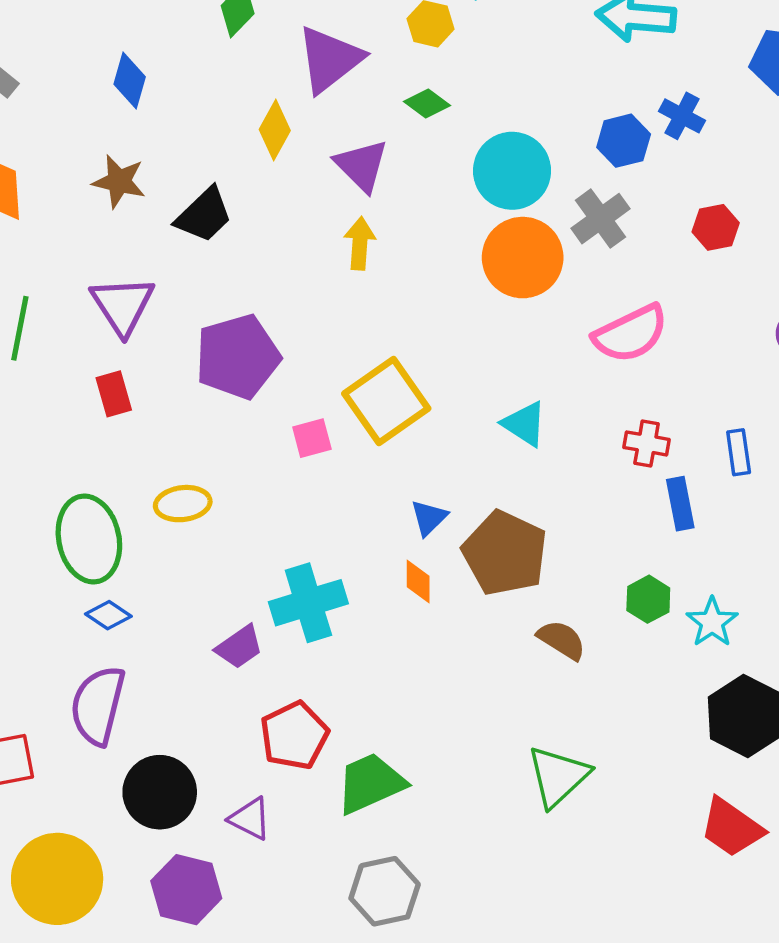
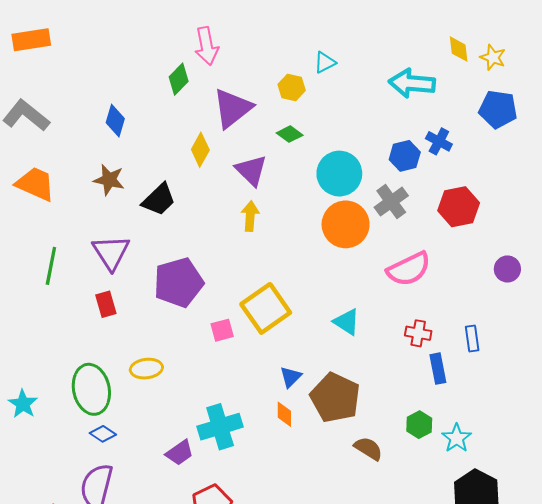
red hexagon: (716, 227) -> (459, 207), size x1.5

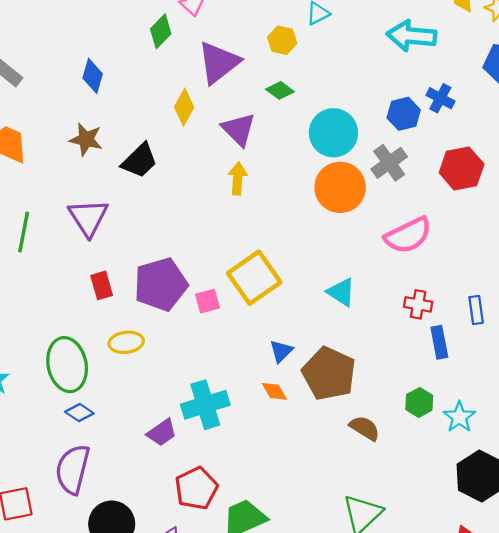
purple pentagon: (179, 282) -> (161, 284), moved
red rectangle: (106, 304) -> (102, 285), moved
orange diamond: (284, 414) -> (274, 391), turned -30

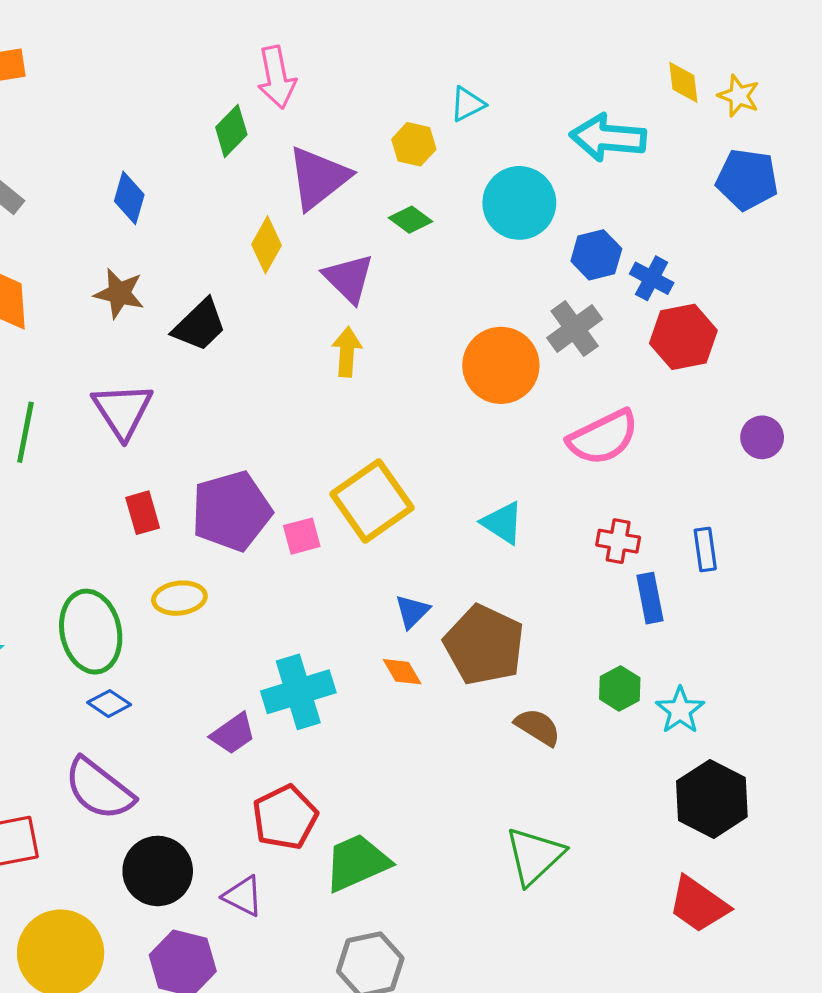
blue cross: (440, 98) -> (652, 278), moved
cyan circle: (333, 133) -> (519, 203), moved
purple semicircle: (73, 469) -> (99, 789), turned -66

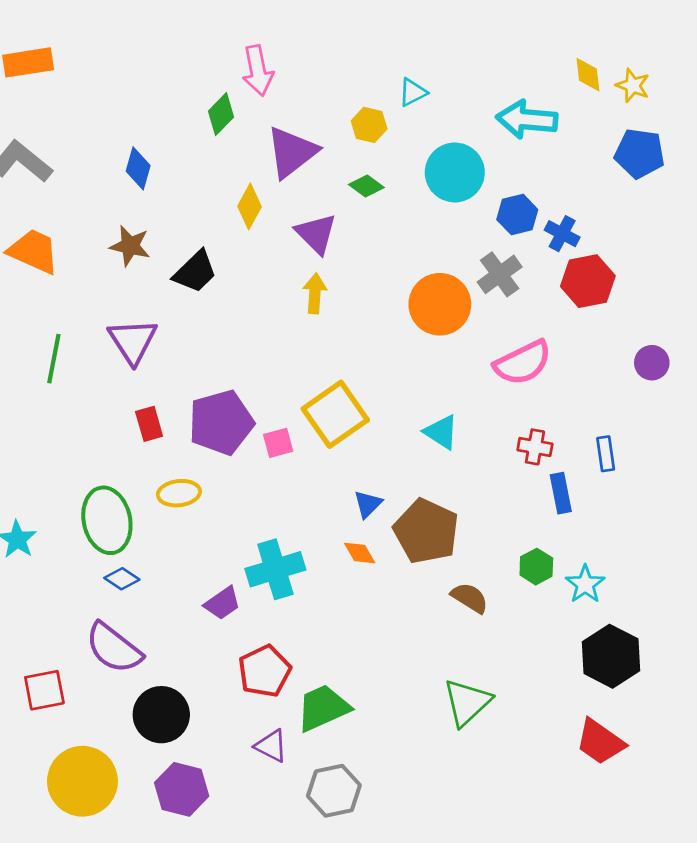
purple triangle: (243, 896) -> (271, 746), moved

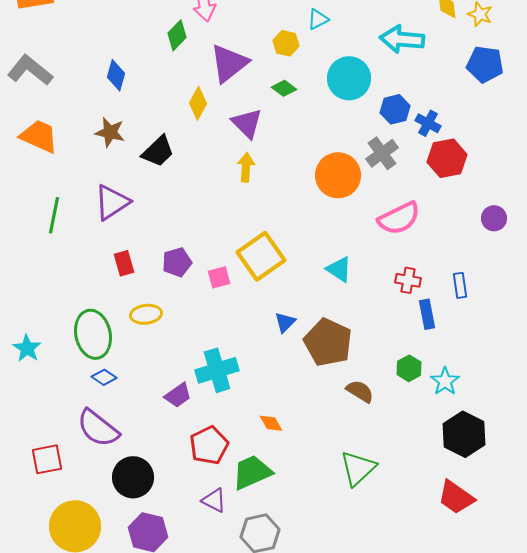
purple triangle: (133, 341) -> (112, 202), turned 30
purple pentagon: (221, 422) -> (177, 262), size x0.6
orange diamond: (360, 553) -> (271, 423), moved

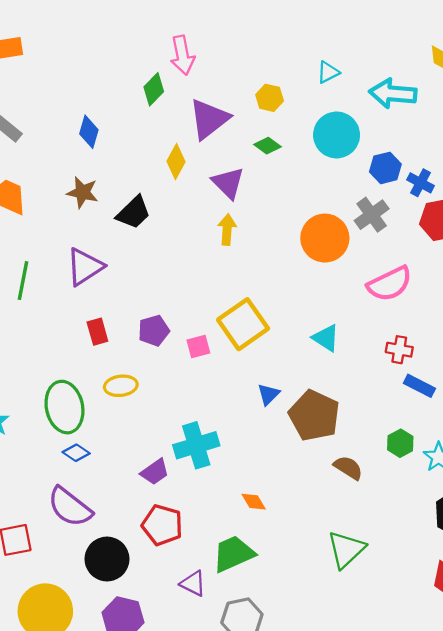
cyan triangle: (318, 19) -> (328, 72), moved
blue rectangle: (427, 314) -> (419, 386), turned -52
red pentagon: (209, 445) -> (162, 525), moved, turned -30

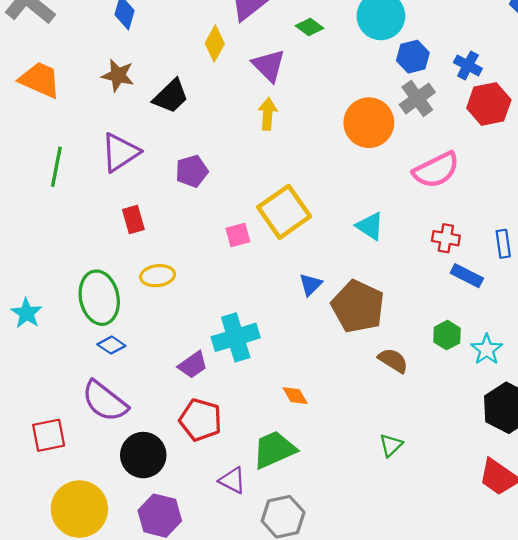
blue hexagon: (385, 168) -> (413, 57), moved
purple pentagon: (154, 331) -> (192, 171), moved
green triangle: (346, 549) -> (391, 445), size x0.6

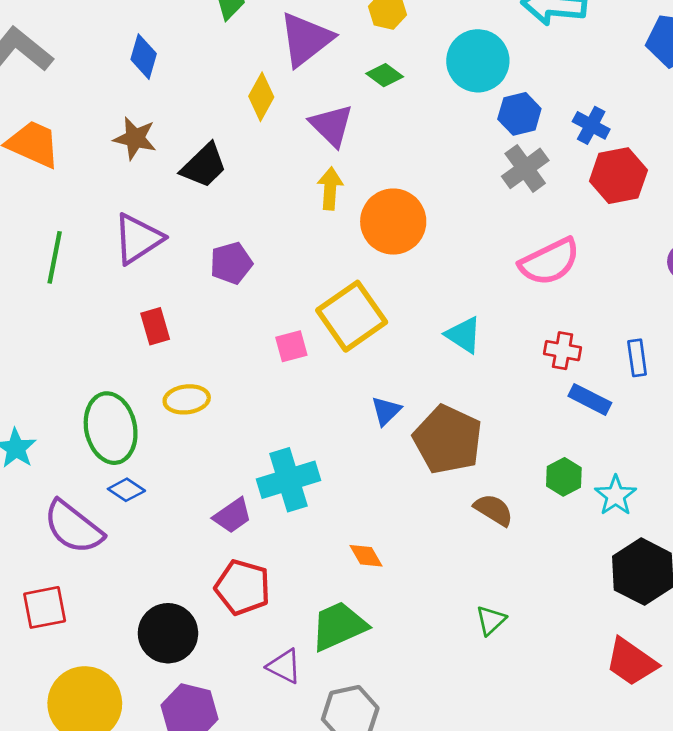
orange circle: (369, 123) -> (393, 222), moved
purple semicircle: (105, 401) -> (73, 527), moved

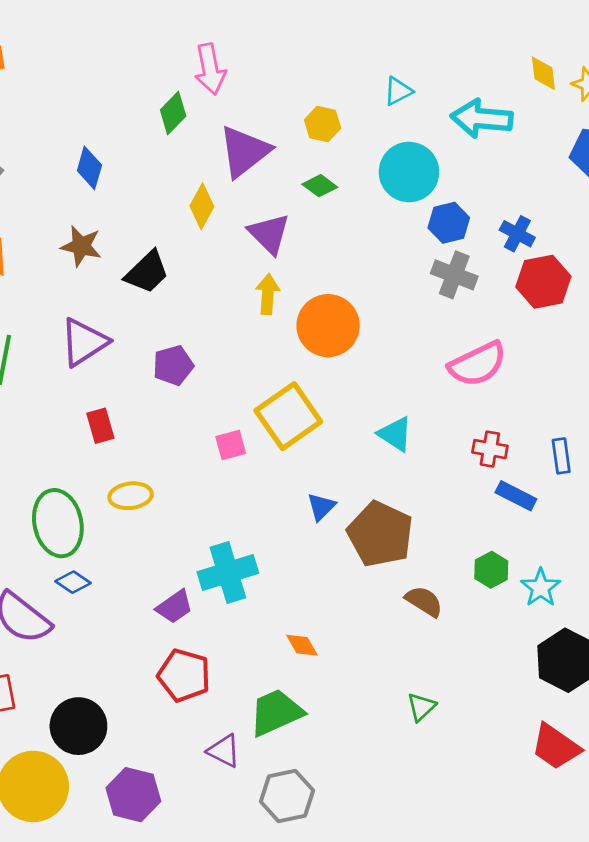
gray cross: (525, 168) -> (454, 275), turned -33
black circle: (168, 633) -> (78, 726), moved

